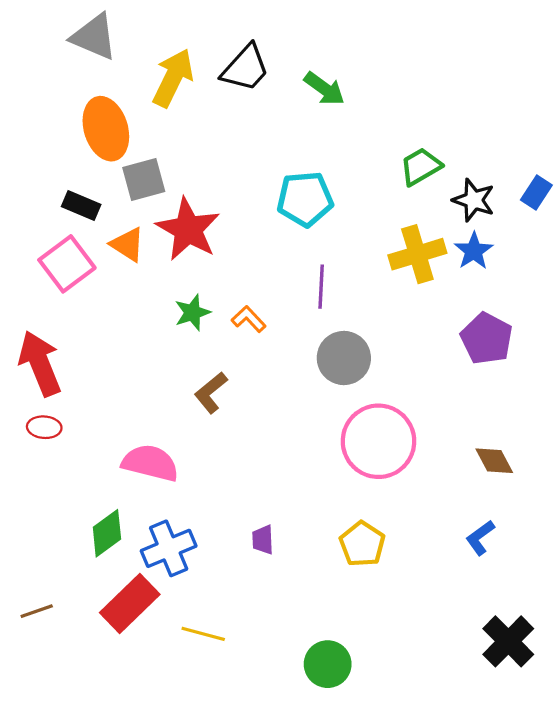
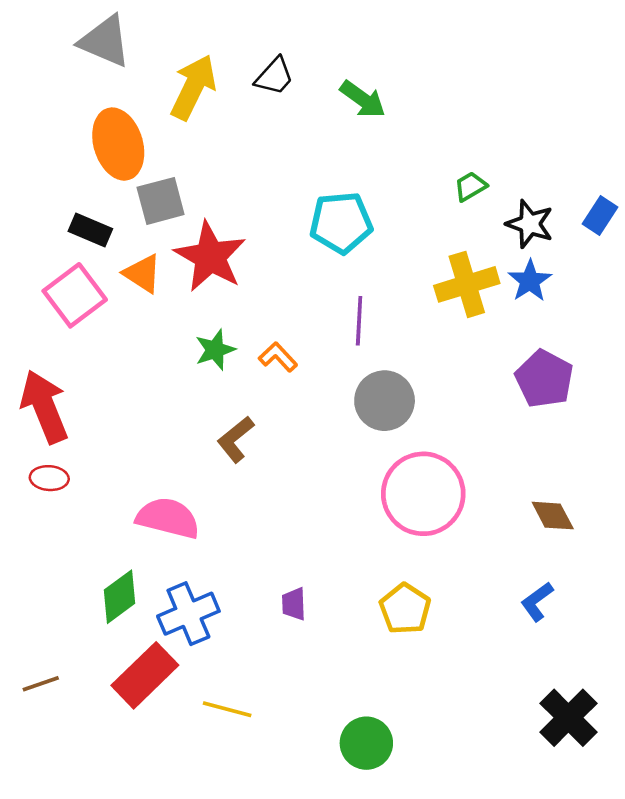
black trapezoid: (245, 68) -> (274, 76), size x0.7
green trapezoid: (421, 167) -> (470, 186), size x0.7

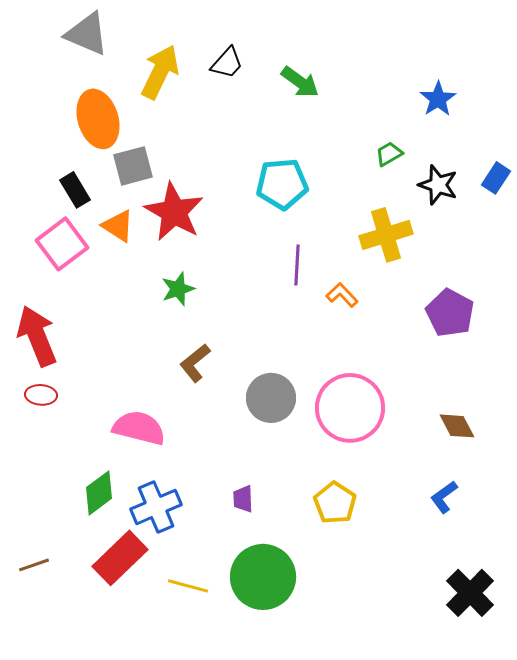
black rectangle: (90, 230) -> (75, 190), turned 36
blue star: (530, 281) -> (438, 99), moved
orange L-shape: (278, 357) -> (342, 295), moved
gray circle: (385, 401) -> (271, 398), moved
green circle: (366, 743) -> (263, 577), moved, size x1.5

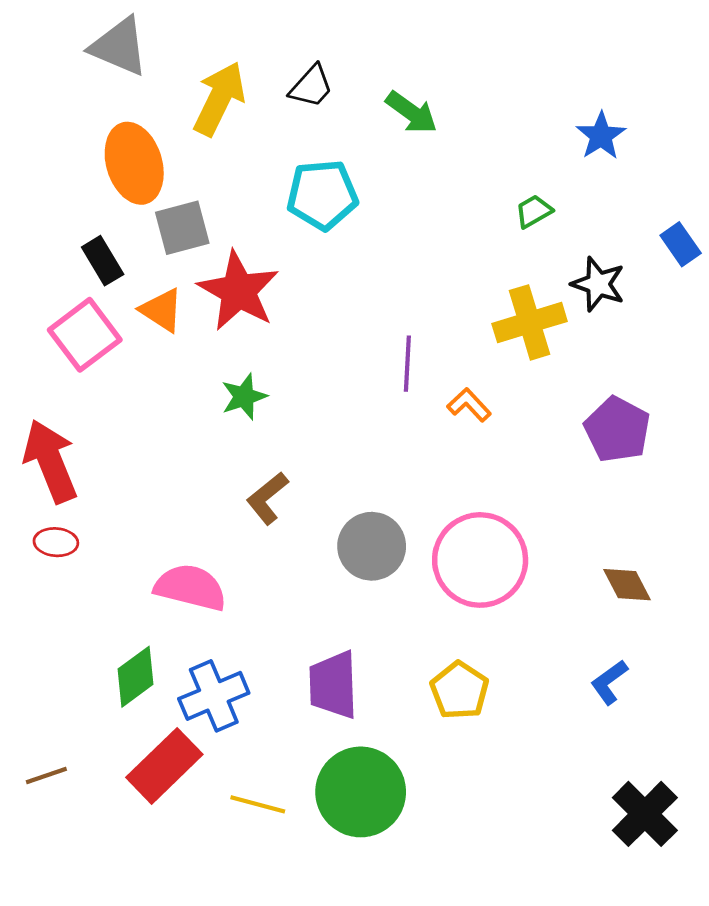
blue rectangle: (496, 178) -> (681, 244), turned -68
cyan pentagon: (282, 184) -> (322, 195), moved
black star: (438, 185) -> (598, 284), moved
purple trapezoid: (243, 499) -> (333, 685), size x1.8

